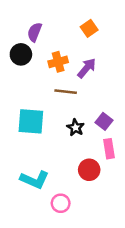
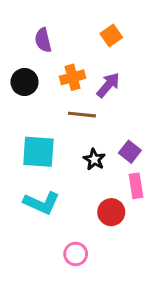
purple semicircle: (35, 32) -> (43, 40), turned -36
black circle: (21, 54) -> (25, 82), moved
cyan L-shape: (35, 180) -> (42, 203), moved

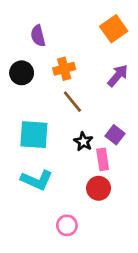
orange square: (111, 36) -> (114, 29), moved, size x1.4
purple arrow: (108, 85) -> (118, 76), moved
brown line: (82, 115) -> (72, 102), turned 45
pink rectangle: (136, 186) -> (103, 159), moved

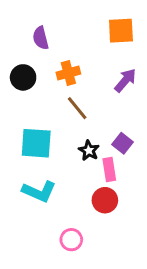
orange square: (114, 29) -> (121, 31), turned 32

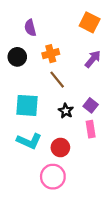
orange square: (121, 31) -> (90, 22), turned 30
pink rectangle: (109, 170) -> (91, 129), moved
red circle: (105, 200) -> (60, 147), moved
pink circle: (71, 240) -> (53, 177), size x1.5

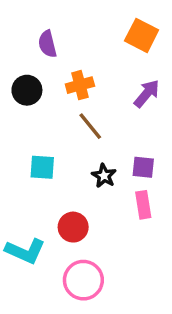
cyan square: (27, 105) -> (42, 167), size x0.7
purple square: (91, 105) -> (143, 167), turned -32
cyan L-shape: (29, 141) -> (25, 251), moved
red circle: (60, 147) -> (73, 227), moved

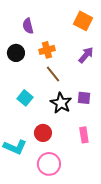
cyan square: (42, 167) -> (25, 98), turned 35
black star: (104, 176) -> (61, 103), size x1.5
pink rectangle: (143, 205) -> (84, 135), moved

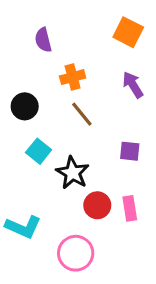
black circle: (16, 53) -> (25, 106), moved
purple arrow: (86, 55) -> (133, 85), turned -72
black star: (61, 103) -> (73, 173), moved
red circle: (43, 133) -> (97, 205), moved

